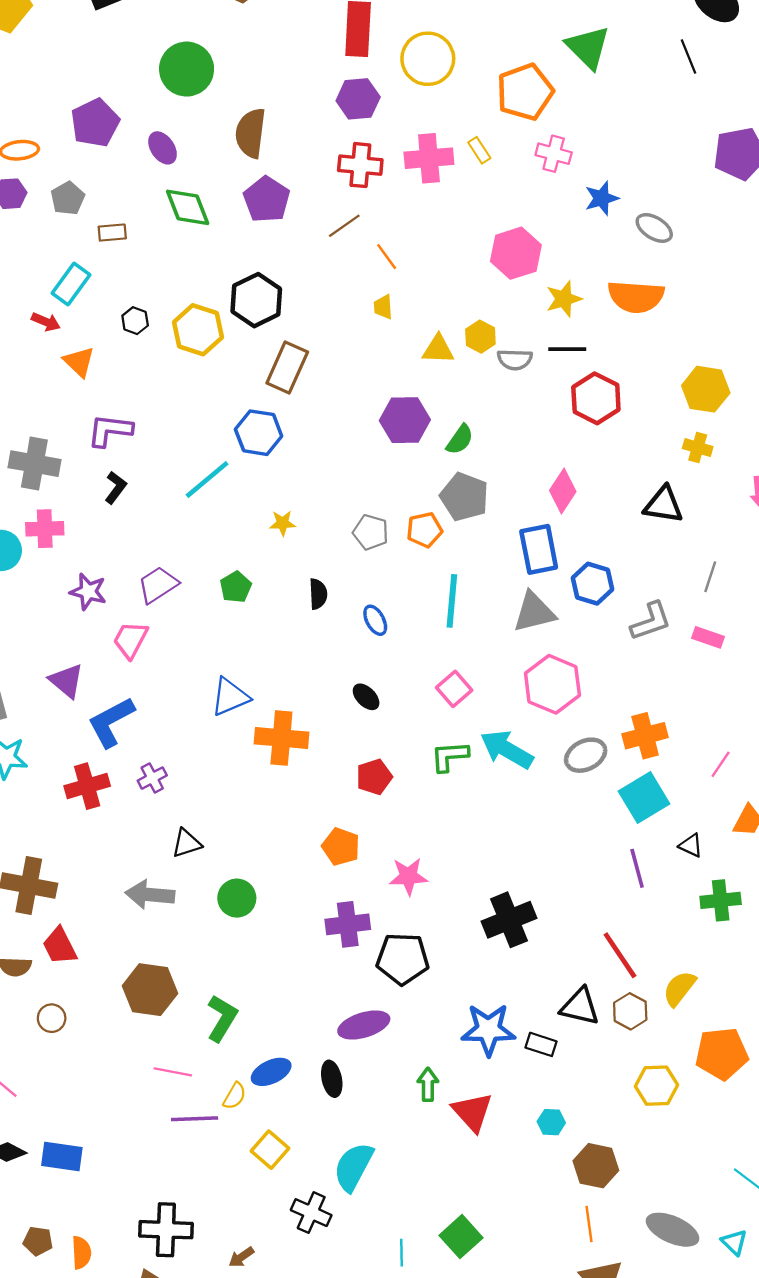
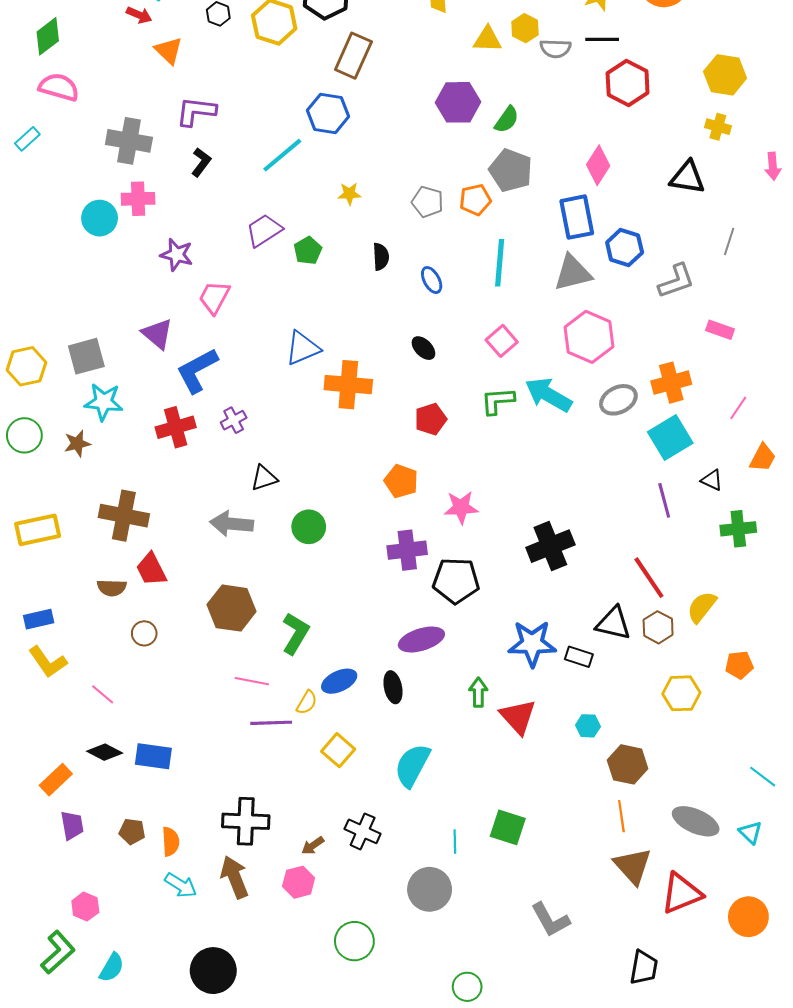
purple trapezoid: (158, 585) -> (264, 230), moved
pink rectangle: (708, 637) -> (720, 330), moved
orange pentagon: (722, 1054) -> (739, 665), size x0.6
black cross: (311, 1213) -> (363, 831), moved
green square: (461, 1237) -> (508, 827), turned -30

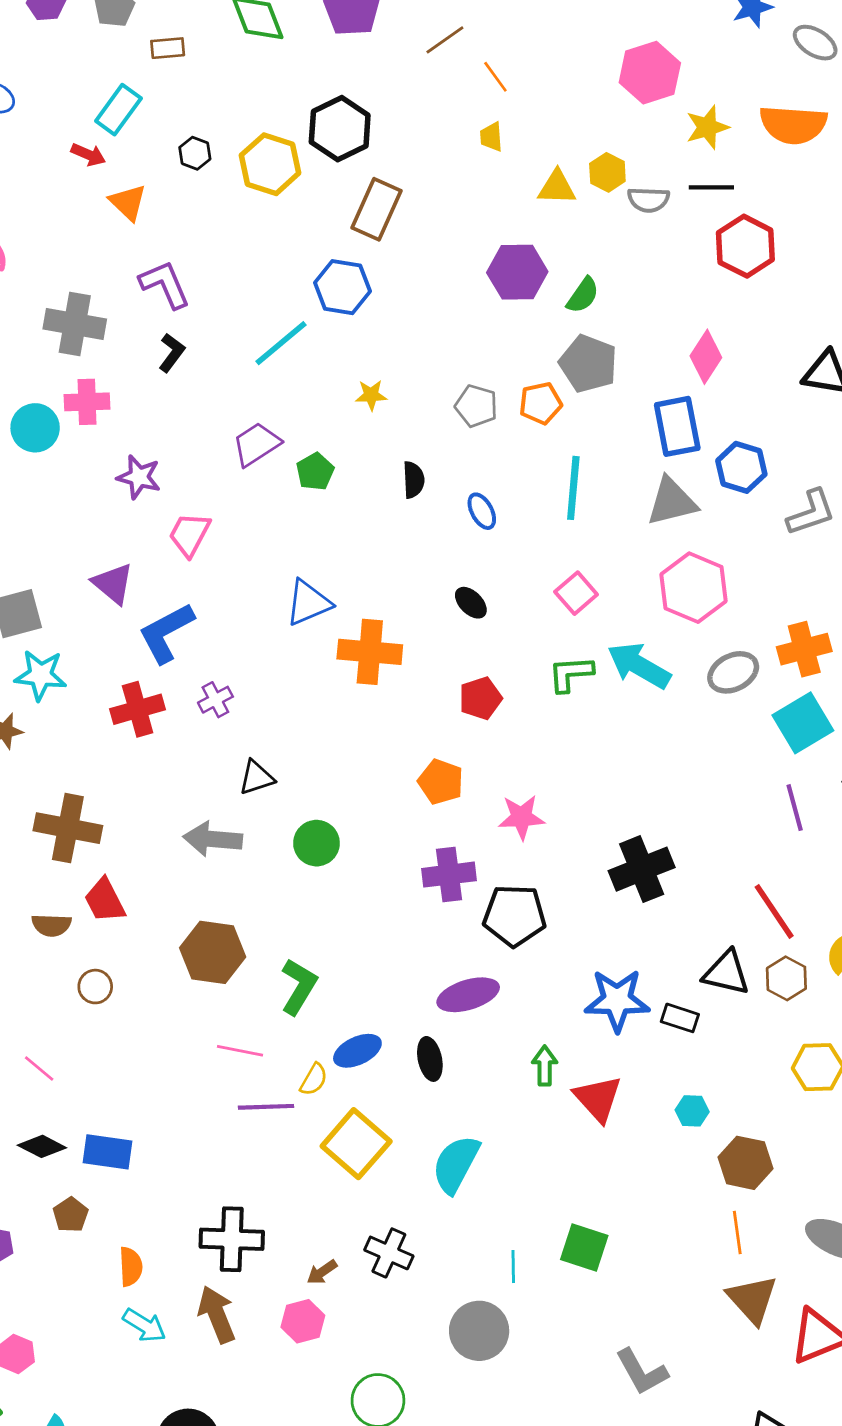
purple L-shape: (196, 111) -> (165, 284), turned 60
yellow square: (338, 750) -> (356, 1144), size x1.5
brown pentagon: (132, 831) -> (71, 1215), moved, turned 30

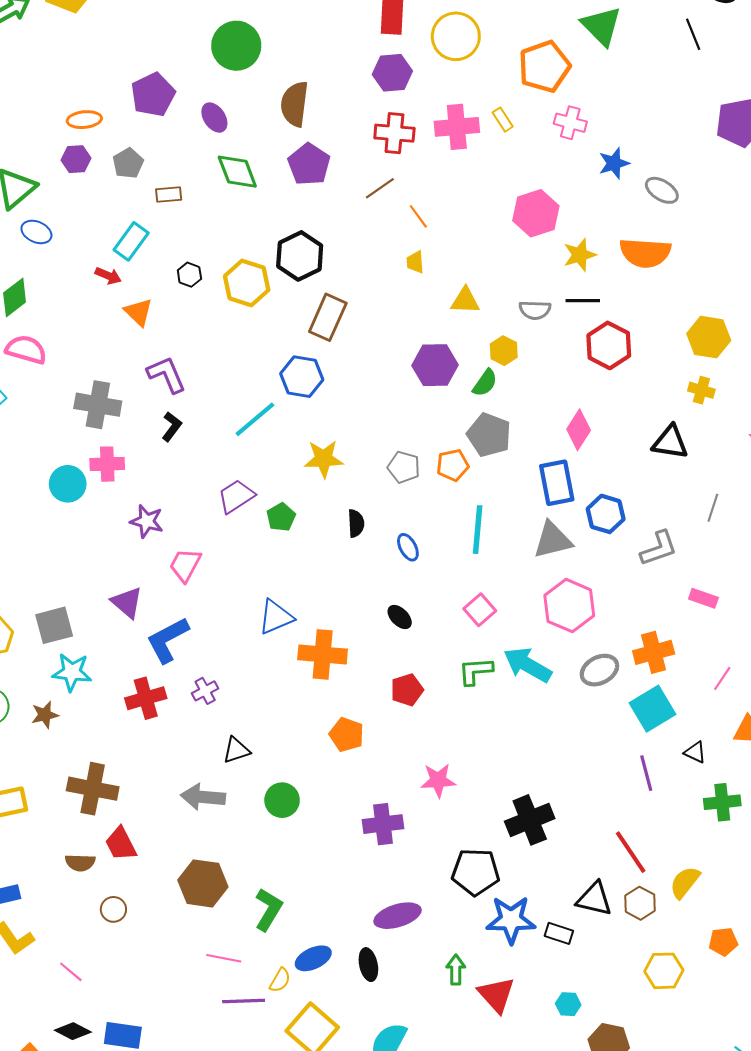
yellow hexagon: (607, 172) -> (504, 351), moved
yellow star: (371, 395) -> (324, 459), size x1.6
orange pentagon: (441, 782) -> (347, 735), moved
black pentagon: (515, 916) -> (476, 872), moved

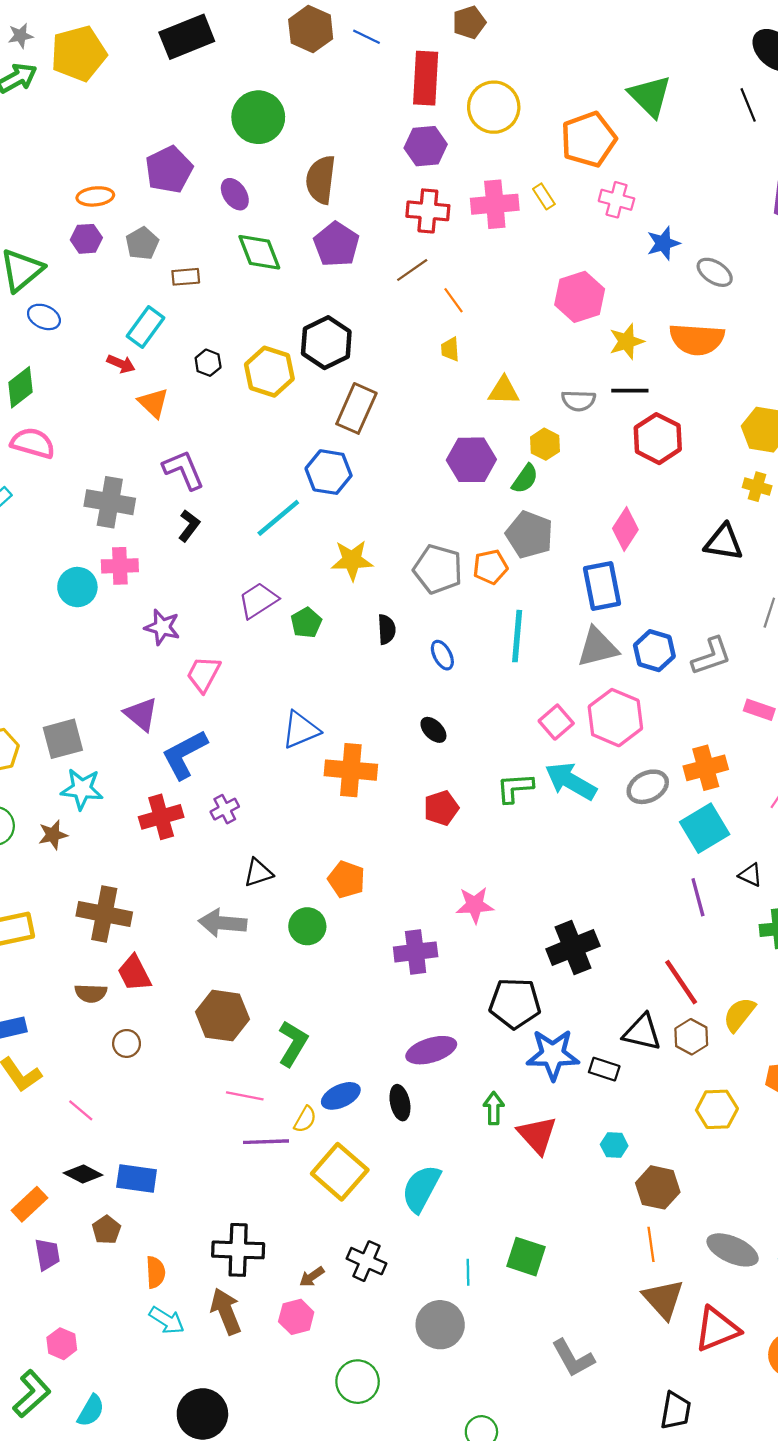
gray pentagon: (404, 467) -> (438, 569), size x1.4
blue hexagon: (606, 514) -> (654, 651), moved
pink square: (480, 610) -> (556, 722), moved
orange pentagon: (347, 735) -> (346, 879), moved

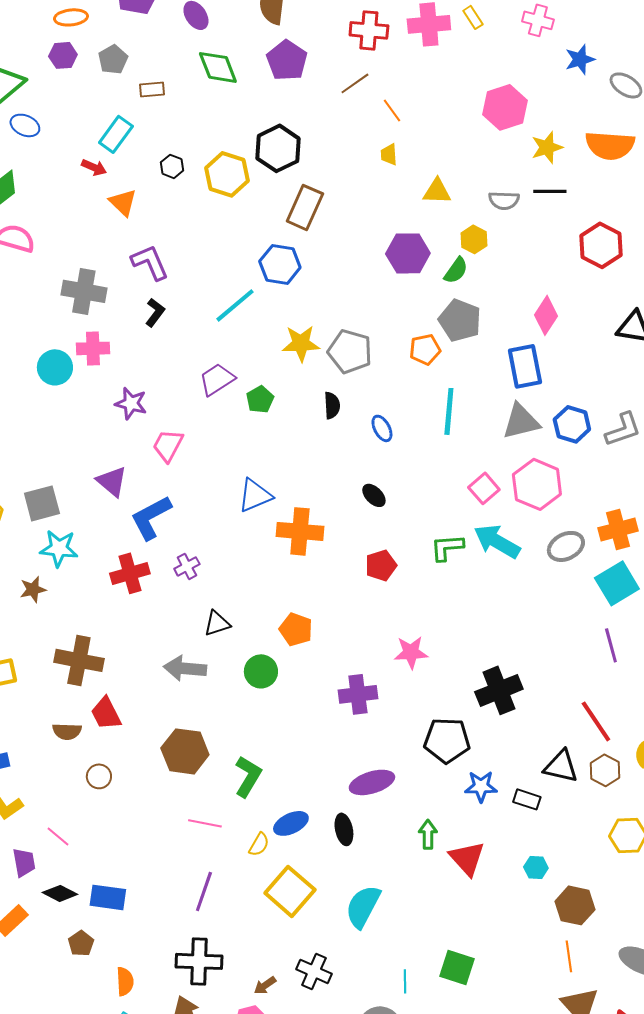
red hexagon: (658, 439) -> (601, 245), moved
gray pentagon: (438, 569) -> (350, 351), moved
blue star: (553, 1055) -> (481, 786), size x0.7
purple line: (266, 1142) -> (204, 891), moved, turned -69
purple trapezoid: (47, 1254) -> (24, 862), moved

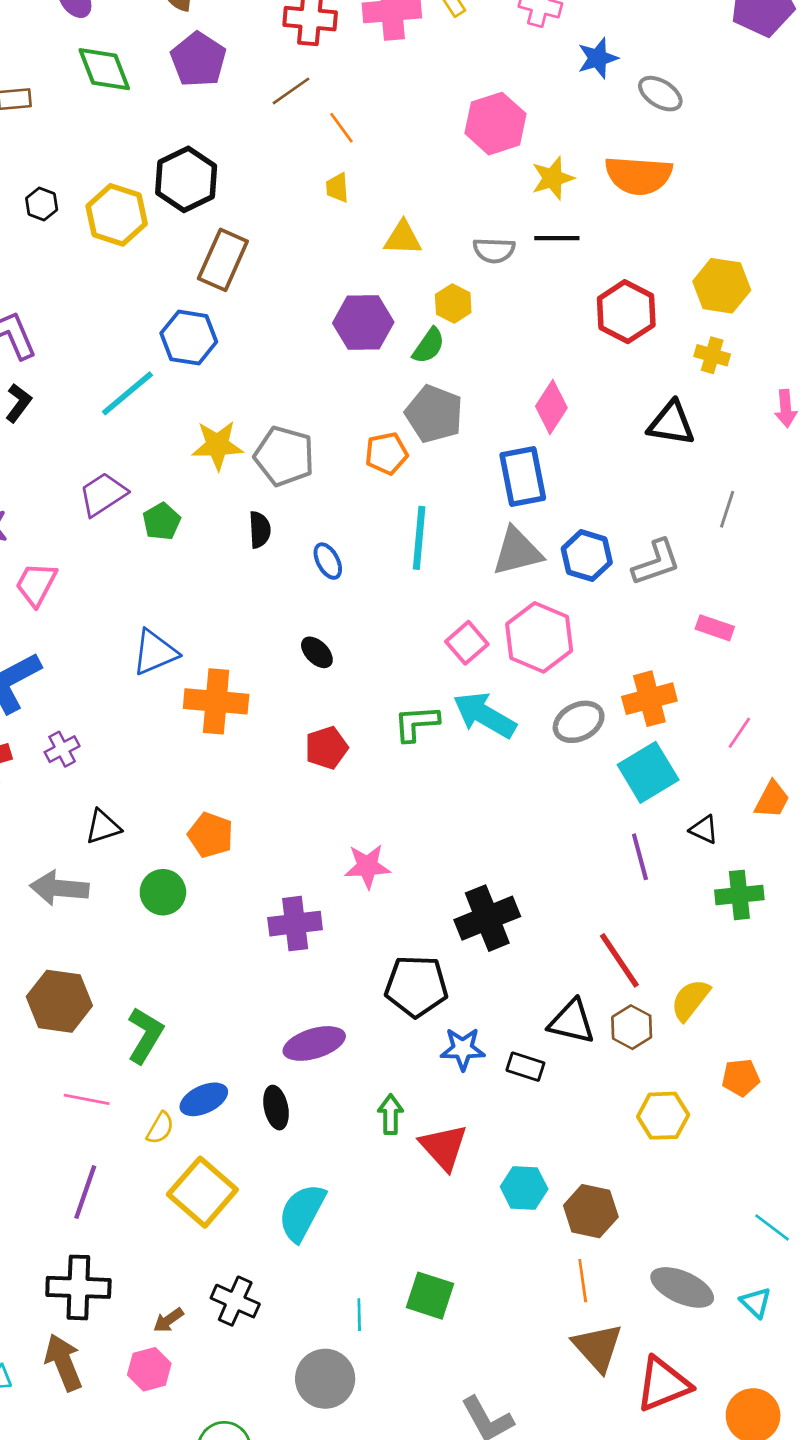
cyan hexagon: (536, 867) -> (524, 1188), moved, size x1.4

